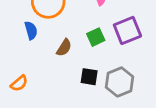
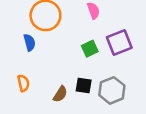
brown semicircle: (64, 48) -> (60, 94), moved
orange semicircle: (19, 83) -> (23, 83), moved, turned -63

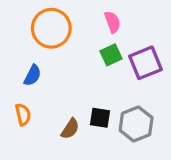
blue semicircle: (30, 42) -> (32, 75), moved, turned 42
green square: (90, 49) -> (111, 55), moved

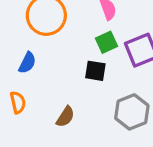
black square: (100, 118) -> (95, 71), moved

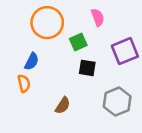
green square: (107, 42) -> (78, 42), moved
orange semicircle: (18, 102) -> (24, 83), moved

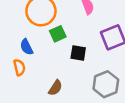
green square: (78, 42) -> (58, 34), moved
blue semicircle: (32, 61) -> (27, 47), turned 126

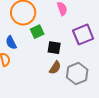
brown semicircle: (55, 88) -> (55, 68), moved

